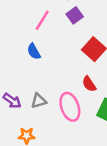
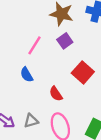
red semicircle: (89, 84) -> (56, 94), moved

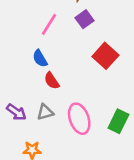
red semicircle: (56, 94) -> (52, 81), moved

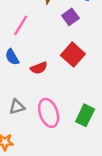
purple square: (84, 19) -> (70, 17), moved
red semicircle: (52, 81) -> (39, 68), moved, turned -77

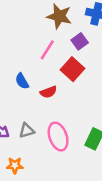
pink line: (21, 25) -> (47, 50), moved
red square: (73, 55) -> (73, 69), moved

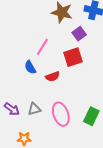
pink line: (47, 50) -> (42, 47), moved
red square: (73, 69) -> (73, 57), turned 30

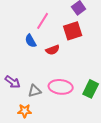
gray triangle: (34, 109) -> (35, 91), moved
pink ellipse: (61, 114) -> (61, 87), turned -65

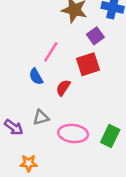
red semicircle: (53, 50) -> (63, 88), turned 144
gray triangle: (35, 91) -> (41, 117), moved

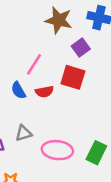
red square: (88, 64) -> (73, 77), turned 35
red semicircle: (63, 88) -> (44, 92), moved, turned -133

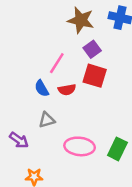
purple square: (81, 47) -> (92, 49), moved
gray triangle: (24, 133) -> (47, 120), moved

